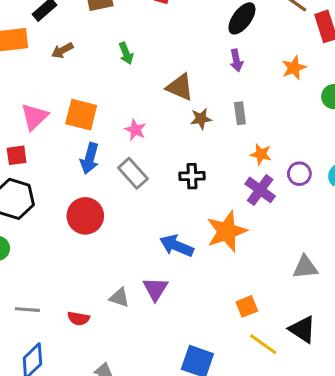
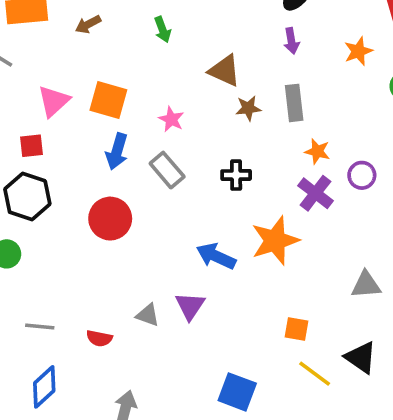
gray rectangle: (240, 113) -> (294, 103), size x1.4
orange square: (247, 306) -> (297, 329), turned 30

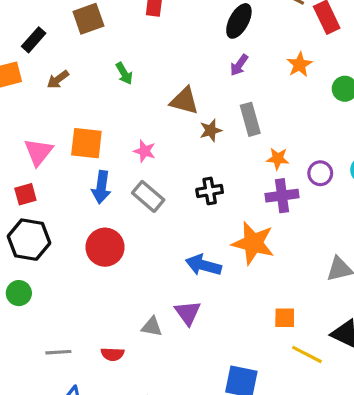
purple arrow: (291, 41) -> (239, 65), turned 55
purple cross: (315, 193) -> (282, 196), turned -36
orange star: (275, 241) -> (253, 243), turned -30

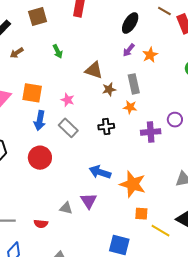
orange star: (299, 65) -> (150, 55), moved
orange star: (278, 159) -> (130, 107), moved
orange star: (253, 243) -> (133, 184), moved
orange square: (285, 318) -> (141, 214), moved

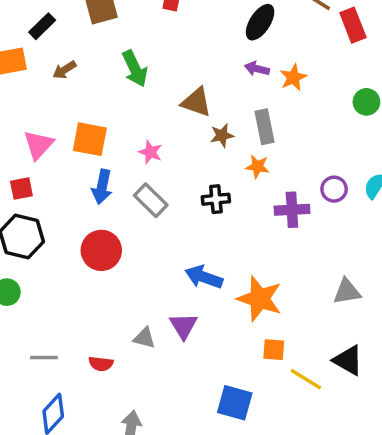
purple arrow: (129, 50) -> (257, 69), turned 64
green arrow: (58, 51) -> (135, 69), size x1.5

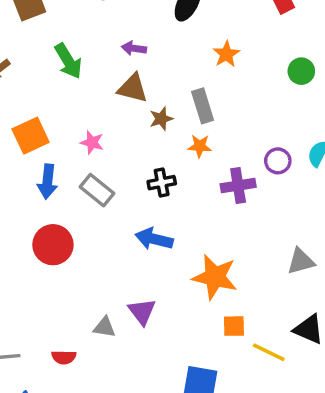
purple arrow: (257, 69) -> (134, 48), moved
orange square: (90, 139) -> (31, 136), turned -30
blue arrow: (204, 277) -> (154, 239), moved

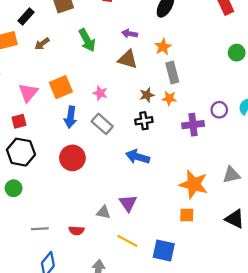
orange star: (226, 54) -> (163, 47), moved
brown star: (161, 119) -> (147, 95), moved
orange star: (215, 277) -> (194, 184), moved
yellow line: (269, 352) -> (127, 241), moved

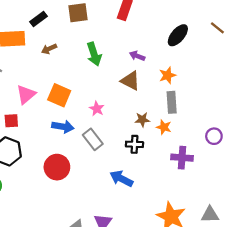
orange square: (61, 87) -> (59, 95), turned 35
purple circle: (219, 110) -> (214, 136), moved
blue arrow: (71, 117) -> (63, 127), turned -100

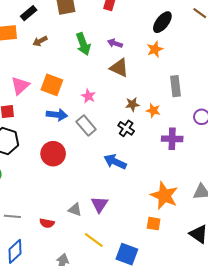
purple arrow: (137, 56) -> (115, 43), moved
orange star: (167, 75) -> (155, 49), moved
gray rectangle: (172, 102) -> (175, 86), moved
black cross: (134, 144) -> (126, 128), turned 35

